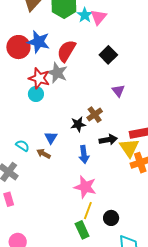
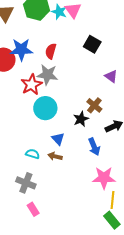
red semicircle: (66, 51) -> (51, 51), size x0.7
red star: (39, 78) -> (32, 85), turned -30
cyan circle: (36, 94) -> (45, 108), moved, size x1.5

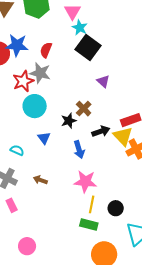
cyan star: (59, 12) -> (80, 28), moved
black square: (92, 44) -> (88, 48), size x1.4
brown arrow: (55, 156) -> (40, 180), moved
green rectangle: (112, 220) -> (89, 225), turned -42

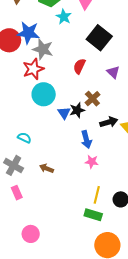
cyan star: (80, 28) -> (64, 17), moved
red semicircle: (46, 50) -> (79, 66), moved
gray star: (40, 73) -> (43, 49), moved
blue triangle: (44, 138) -> (64, 113), moved
pink star: (85, 182) -> (92, 162), moved, size x0.6

